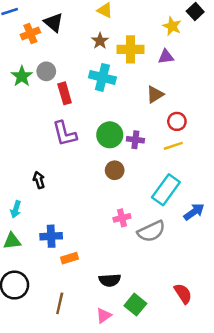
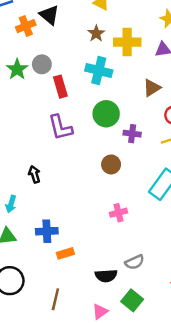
green circle: (110, 135) -> (106, 114), moved
gray semicircle: (151, 231) -> (135, 262), moved, size x0.7

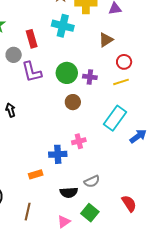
gray circle: (42, 64) -> (14, 55), moved
green circle: (106, 114) -> (67, 73), moved
blue cross: (47, 231) -> (58, 154), moved

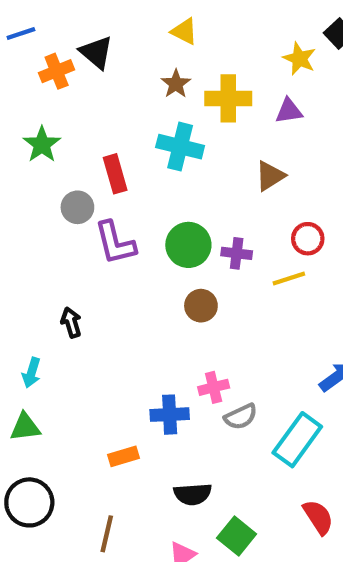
red circle: (124, 62) -> (308, 239), moved
yellow line: (121, 82) -> (289, 278), moved
cyan rectangle: (115, 118) -> (297, 440), moved
gray semicircle: (92, 181) -> (241, 417), moved

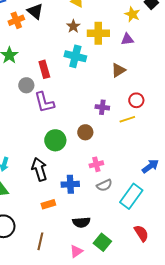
green circle: (188, 245) -> (55, 140), moved
black arrow: (71, 322) -> (39, 169), moved, size x1.6
pink cross: (214, 387) -> (96, 164), moved

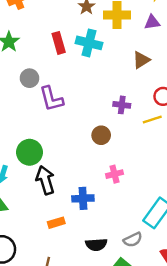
red rectangle: (44, 69) -> (59, 43), moved
green circle: (55, 140) -> (30, 152), moved
gray semicircle: (104, 185) -> (133, 240), moved

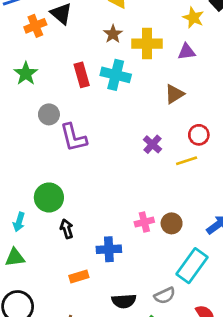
purple cross: (122, 105) -> (152, 144), turned 35
brown circle: (101, 135) -> (172, 223), moved
black arrow: (45, 180) -> (67, 229), size x0.6

